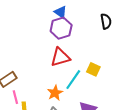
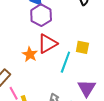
orange star: (55, 93) -> (30, 54), moved

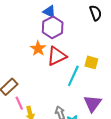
orange star: (30, 54) -> (38, 48), moved

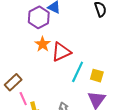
purple hexagon: (53, 27) -> (39, 17), moved
yellow square: (91, 62) -> (97, 76), moved

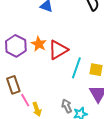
purple hexagon: (39, 17) -> (16, 46), moved
brown rectangle: (13, 82) -> (13, 85), turned -60

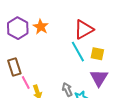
red triangle: (58, 50) -> (84, 29), moved
cyan line: (76, 68) -> (78, 52), turned -50

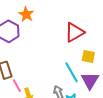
orange star: (41, 27) -> (26, 14), moved
cyan line: (78, 52) -> (72, 72), moved

